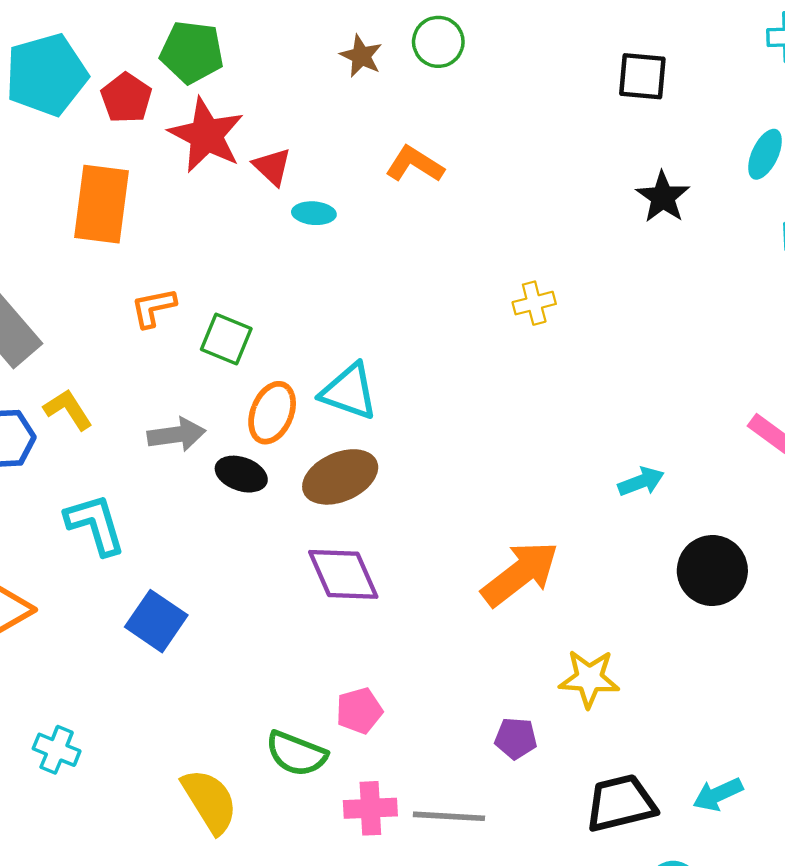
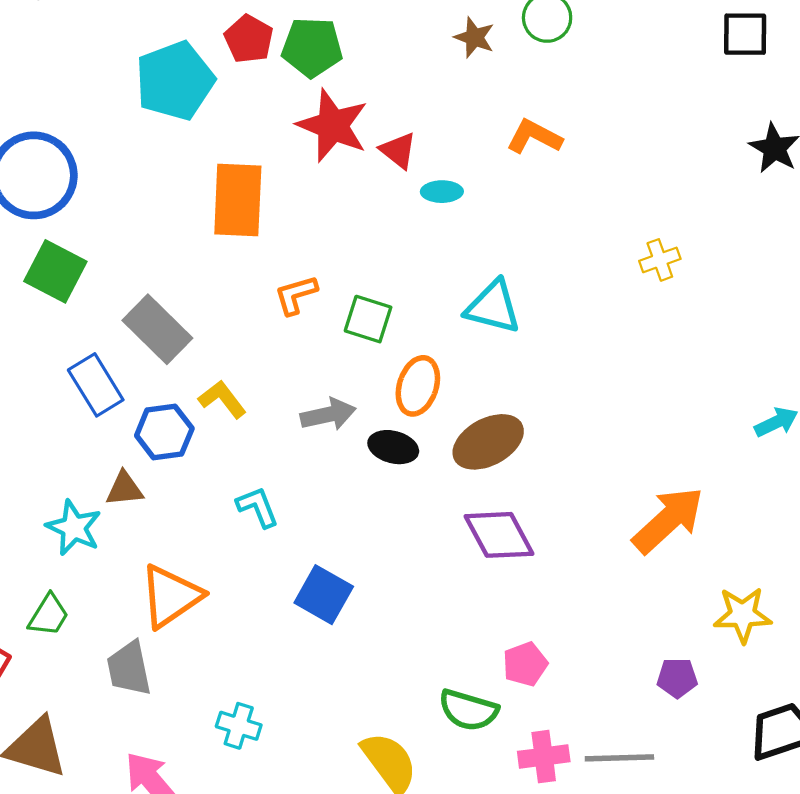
red pentagon: (126, 98) -> (249, 39), moved
cyan triangle: (349, 392) -> (493, 307), moved
cyan L-shape: (95, 524) -> (258, 507), size x0.7

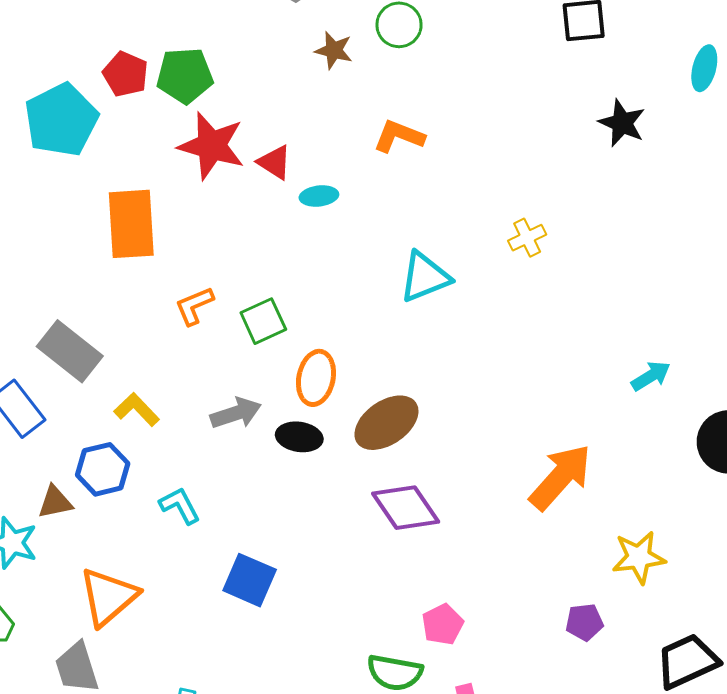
cyan triangle: (493, 307) -> (425, 277), moved, turned -30
green square: (368, 319) -> (263, 321), turned -36
blue hexagon: (164, 432) -> (103, 469), moved

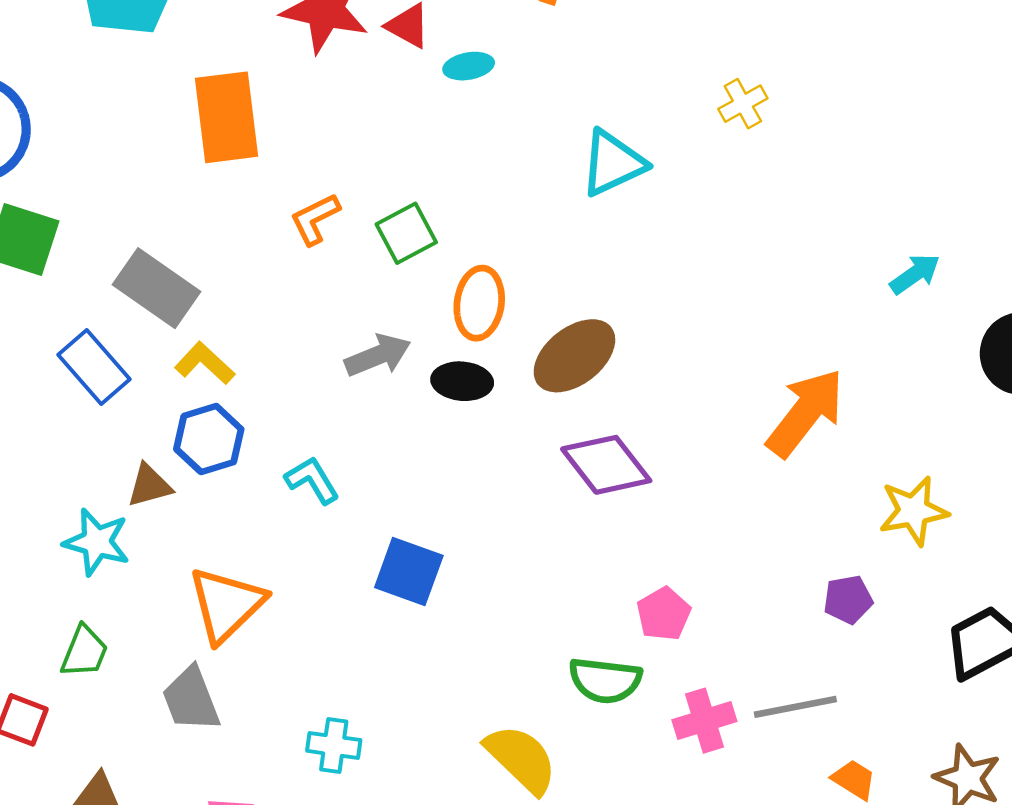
yellow L-shape: (137, 410) -> (205, 363), moved

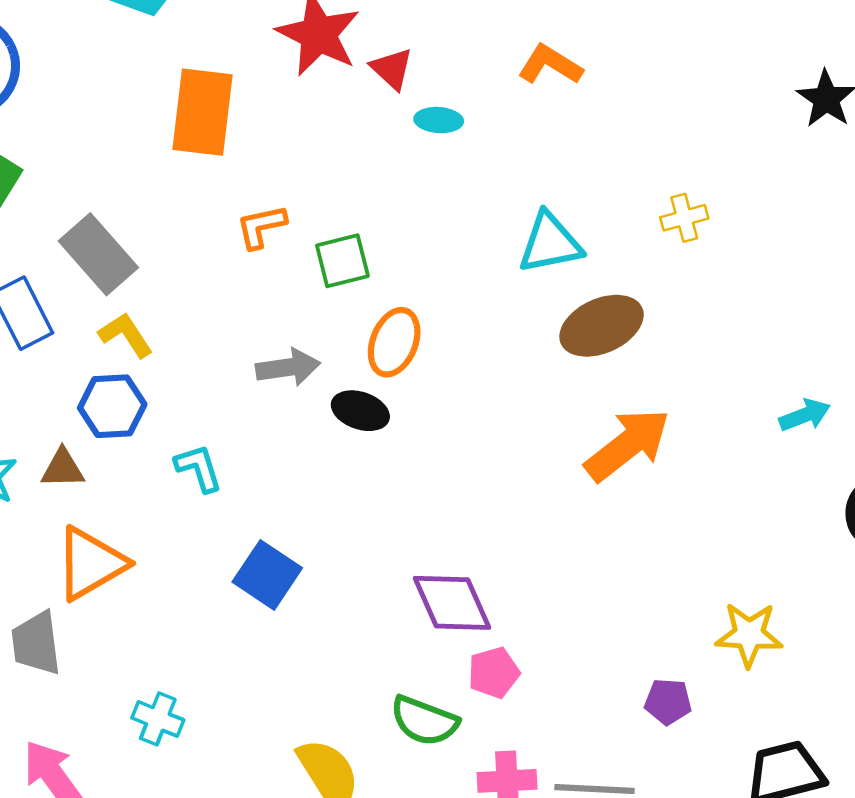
brown ellipse: (574, 356) -> (602, 326), moved
orange arrow: (805, 413) -> (628, 445), moved
purple diamond: (606, 465) -> (452, 603), moved
brown triangle: (149, 486) -> (63, 469), moved

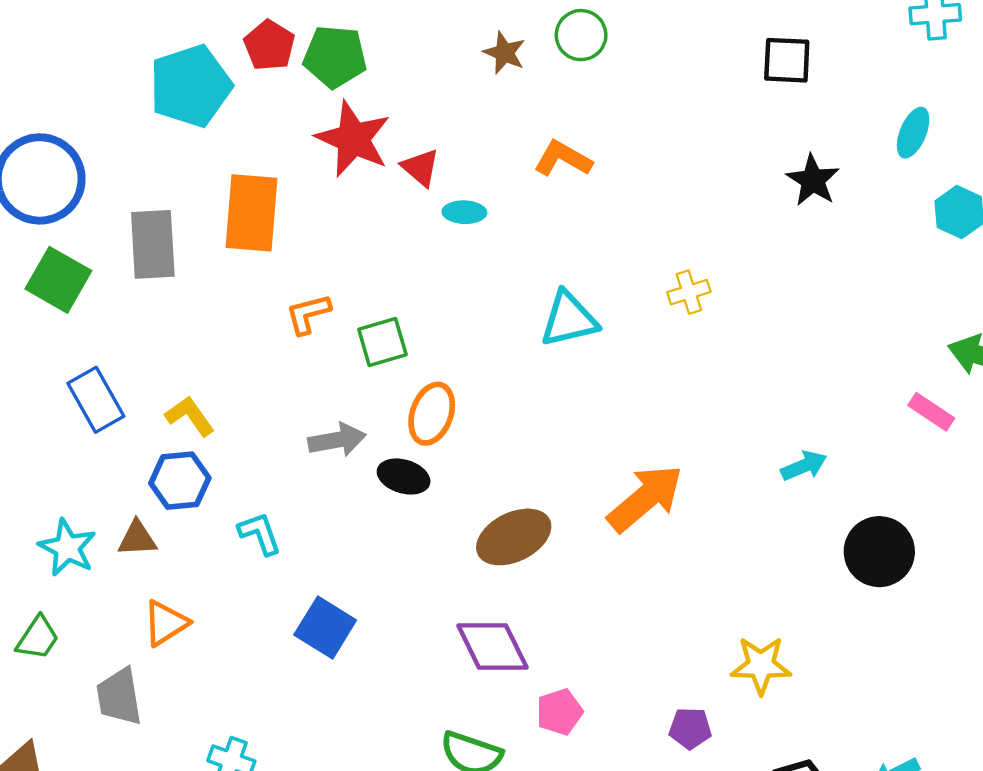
gray rectangle: (98, 254) -> (153, 244), moved, turned 40
brown ellipse: (602, 326) -> (514, 537), moved
orange triangle: (91, 564) -> (166, 623), size x0.7
pink pentagon: (494, 673) -> (560, 712), moved

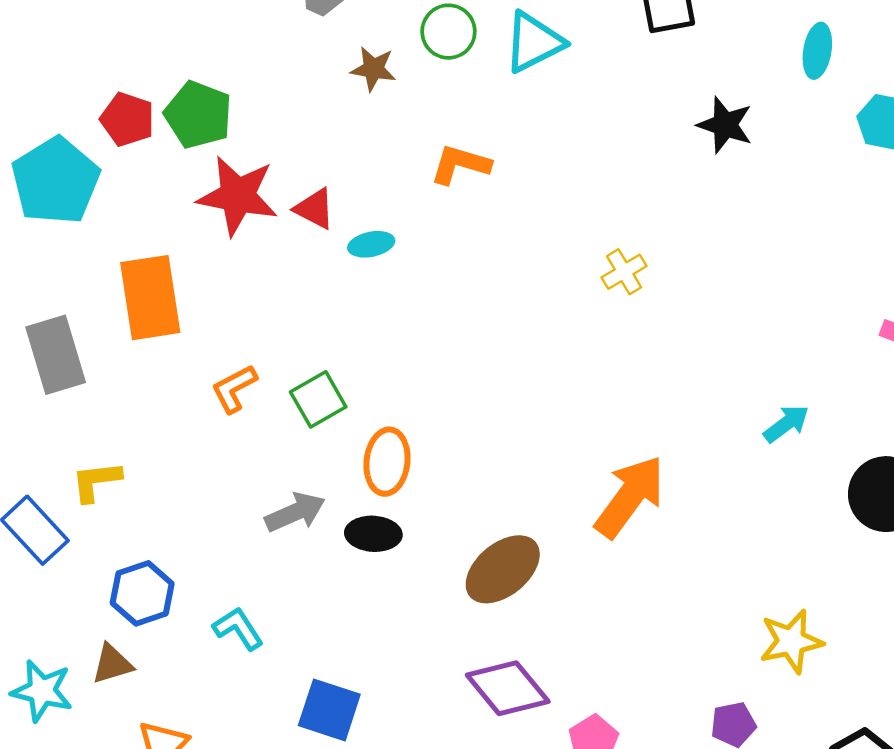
green pentagon: (335, 57) -> (198, 115), turned 30
cyan triangle: (569, 319) -> (534, 42), moved
yellow L-shape: (190, 416) -> (96, 481), moved, turned -48

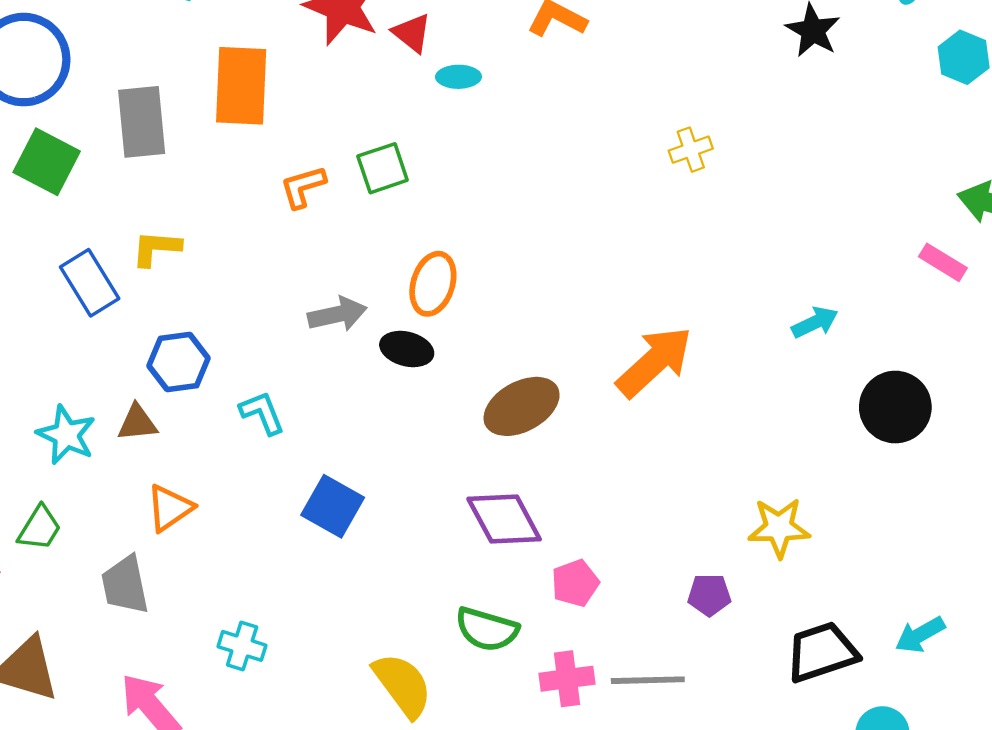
green square: (318, 399) -> (383, 168), moved

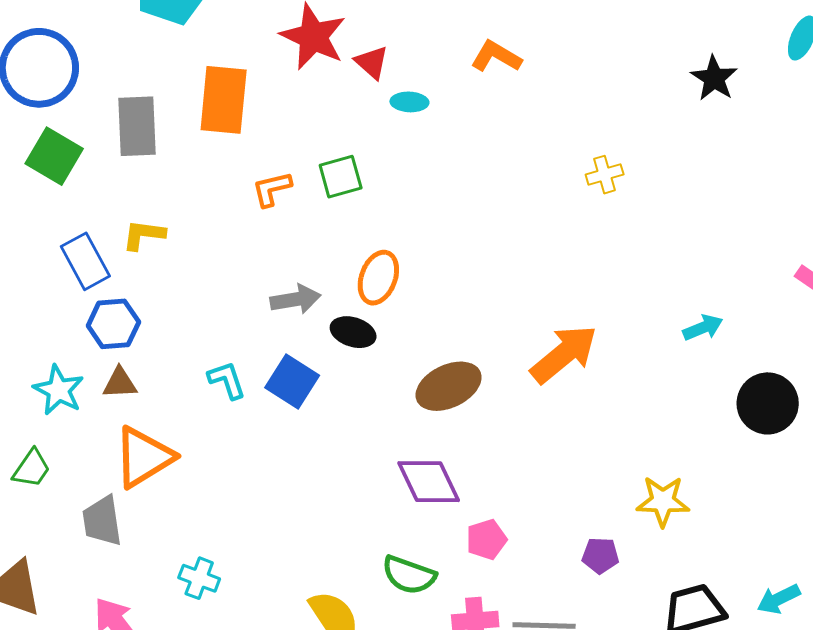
blue hexagon: (179, 362) -> (113, 324), moved
blue square: (333, 506) -> (292, 381), moved
orange triangle: (170, 508) -> (144, 457), size x1.5

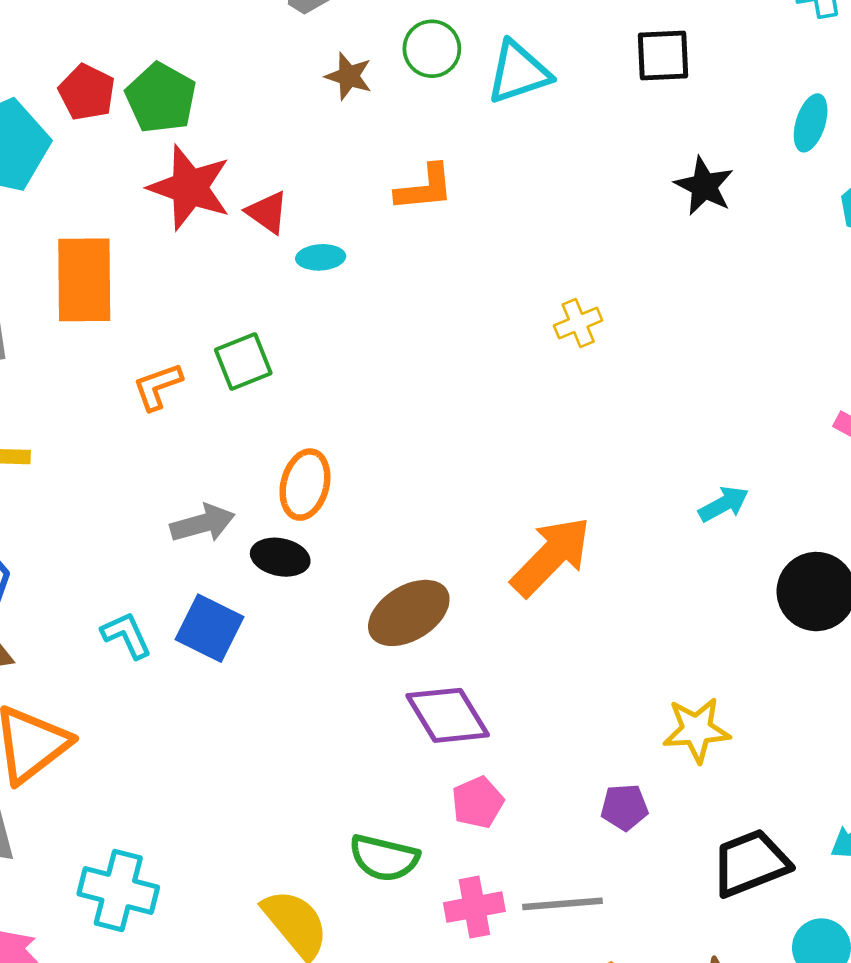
orange L-shape: (496, 56) -> (425, 188), turned 150
purple diamond: (429, 482) -> (448, 715), moved
cyan cross: (199, 578) -> (118, 891), size x1.5

